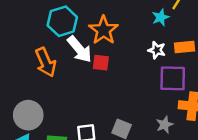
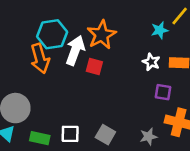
cyan hexagon: (62, 21) -> (52, 34), moved
white arrow: (80, 49) -> (75, 50), turned -128
purple square: (173, 78) -> (163, 92), size x0.6

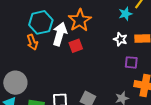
orange arrow: (40, 58) -> (32, 42), size x0.7
red square: (94, 66) -> (76, 46), turned -32

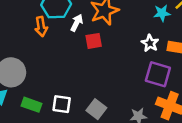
white arrow: (60, 34) -> (77, 23), size x0.6
purple square: (131, 62) -> (158, 74), size x1.5

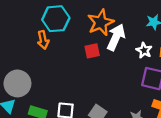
white arrow: (77, 23) -> (116, 37), moved, size x1.6

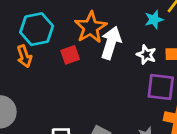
red square: (92, 51) -> (70, 55), moved

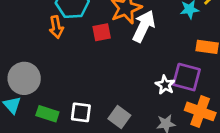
white star: (146, 55) -> (165, 85), moved

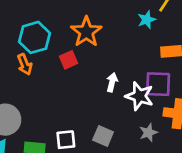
white arrow: (144, 26) -> (112, 82), moved, size x0.6
white star: (165, 85) -> (139, 96), size x1.5

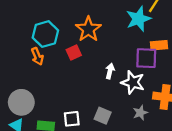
cyan star: (147, 20) -> (139, 19), size x1.6
purple square: (158, 84) -> (146, 58), moved

